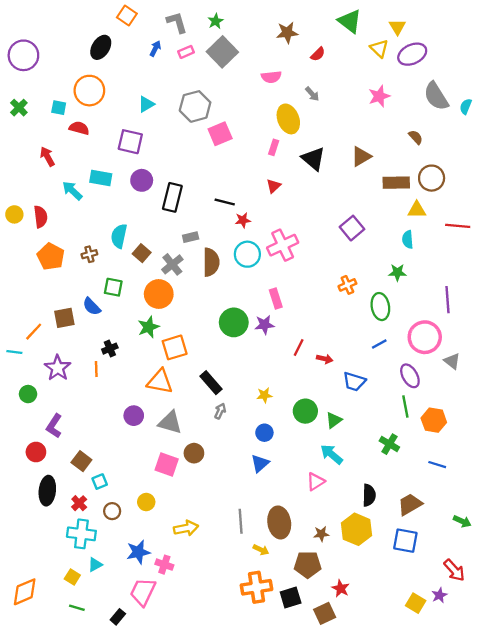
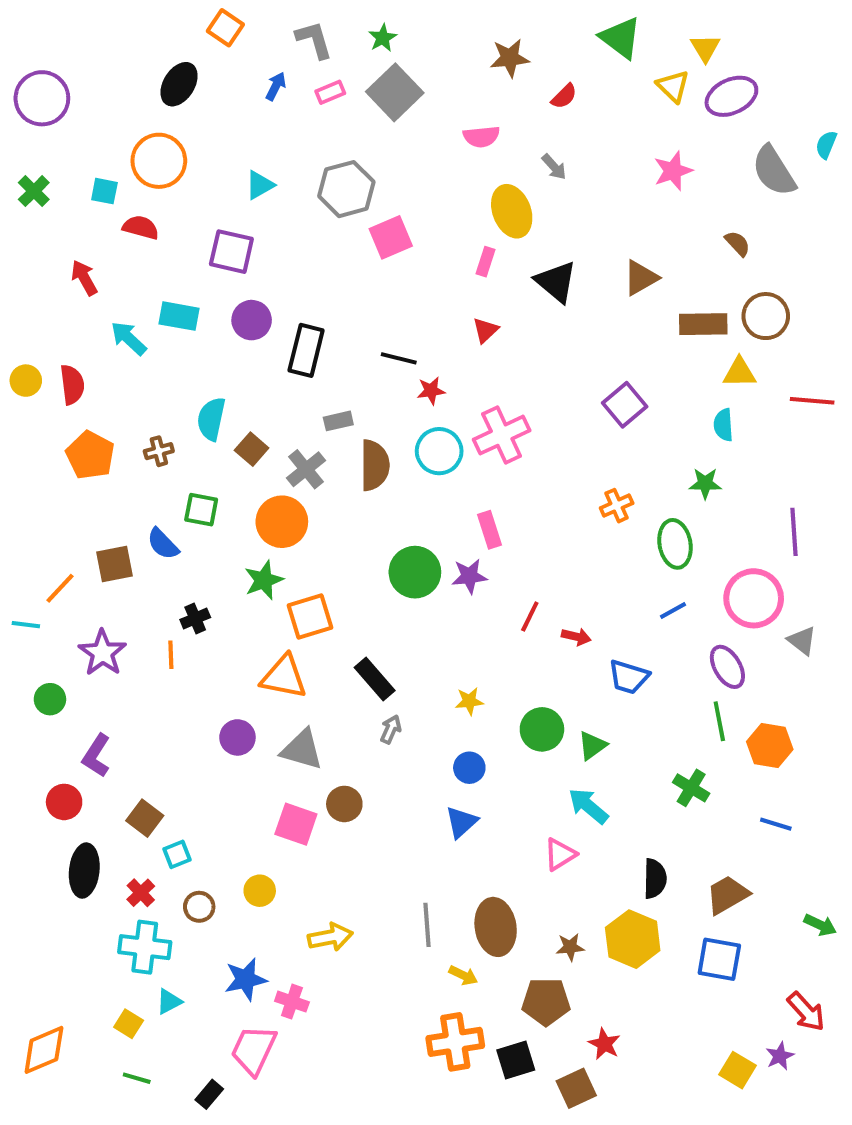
cyan semicircle: (466, 106) -> (826, 145), moved

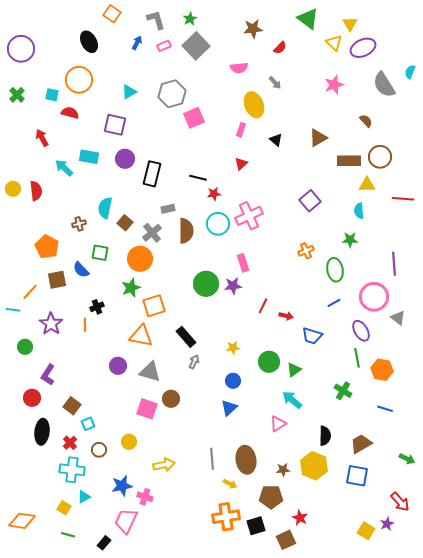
black ellipse: (179, 84) -> (89, 42), turned -60
black triangle: (556, 282) -> (276, 140), size x0.6
orange pentagon: (90, 455) -> (47, 247), moved
orange diamond: (44, 1050) -> (22, 521), turned 32

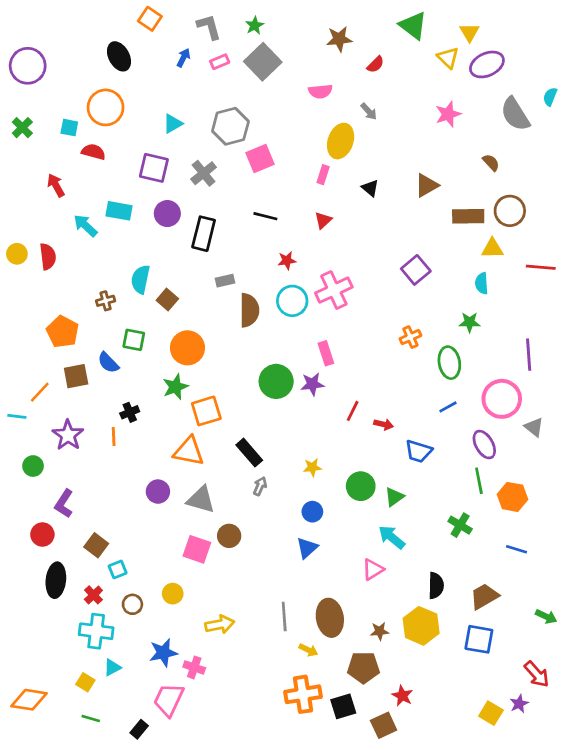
yellow ellipse: (254, 105) -> (341, 141), turned 40
black line: (198, 178) -> (265, 216), moved
gray cross: (152, 233) -> (204, 173), moved

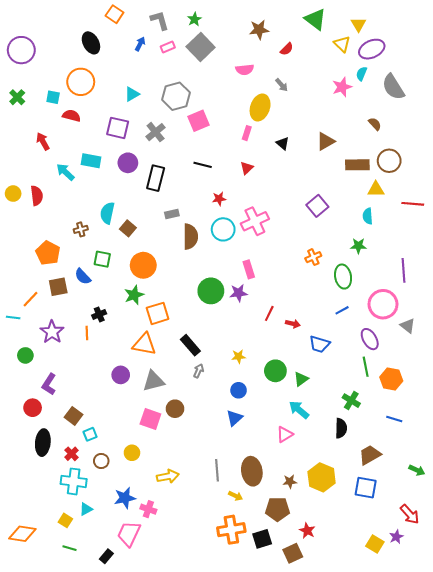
cyan semicircle: (550, 97) -> (361, 74), moved
gray triangle: (201, 500) -> (153, 381), turned -30
black semicircle: (436, 586) -> (341, 428), moved

